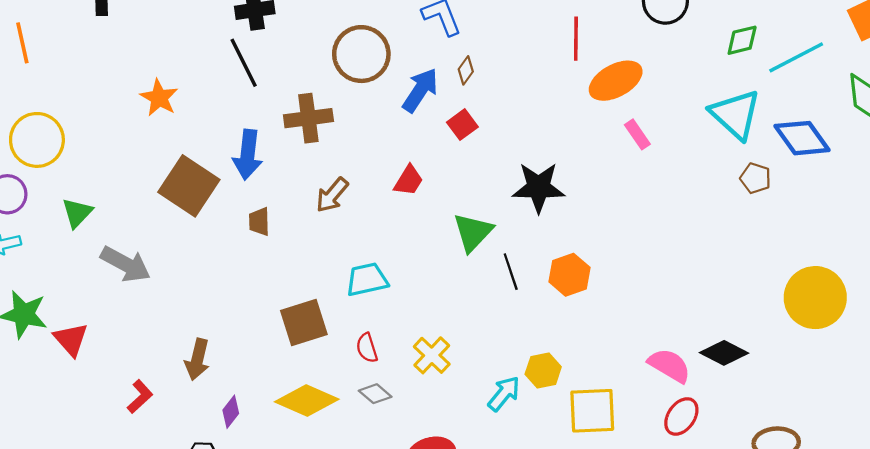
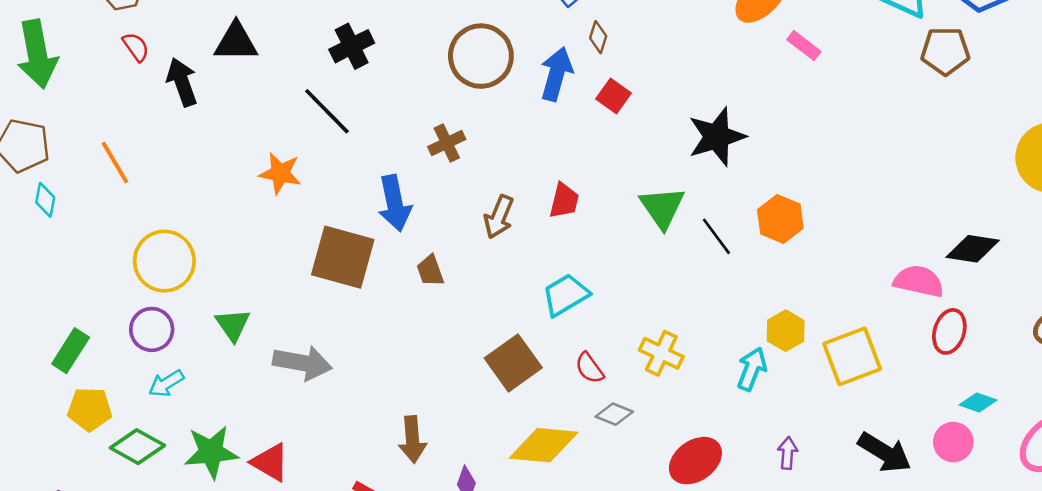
black line: (244, 63) -> (327, 111), moved
brown cross: (308, 118) -> (447, 143), size x0.7
brown pentagon: (755, 178) -> (945, 51), size x1.4
red trapezoid: (409, 180) -> (564, 201), moved

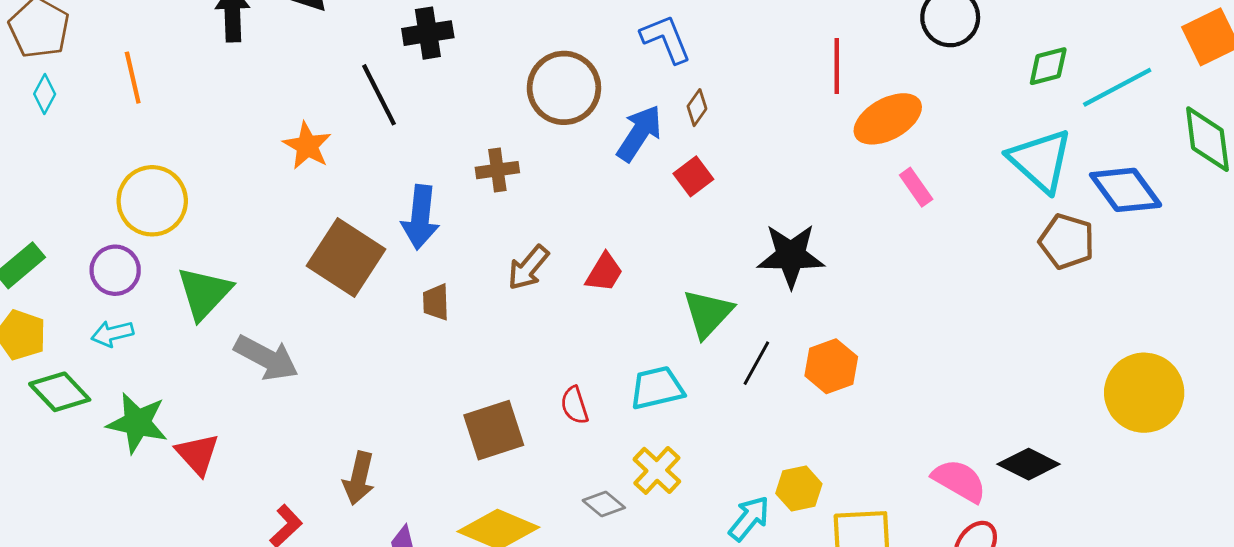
black line: (716, 236) -> (756, 363), turned 48
cyan trapezoid: (566, 295) -> (657, 388), moved
green triangle: (233, 325) -> (204, 293), size x1.4
red semicircle: (589, 368) -> (575, 405), moved
gray diamond: (614, 414) -> (604, 504), moved

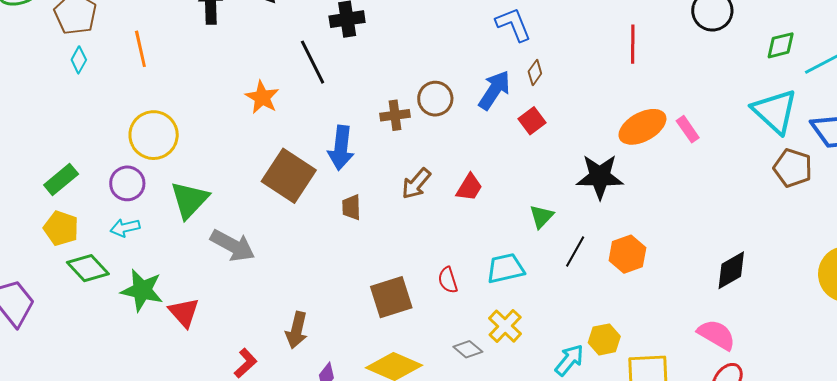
brown circle: (564, 88) -> (435, 99), moved, size x0.7
orange ellipse: (888, 119) -> (642, 127), moved
green triangle: (708, 313) -> (541, 217), size x0.7
black diamond: (1029, 464) -> (731, 270), moved, turned -57

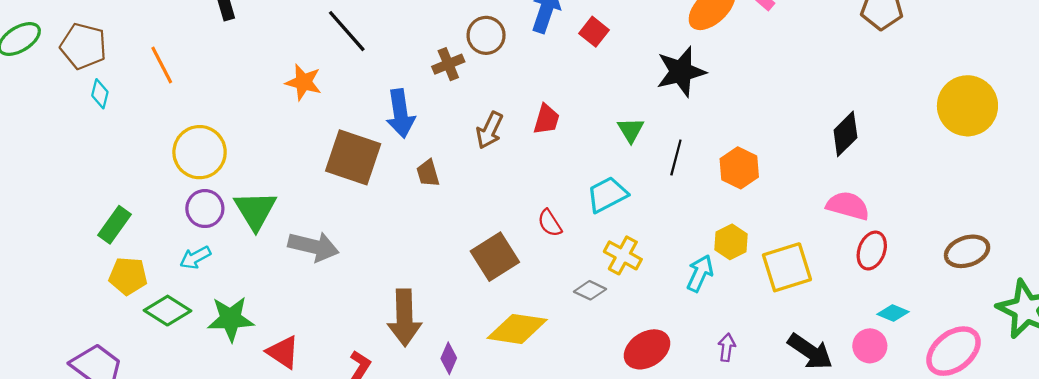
purple circle: (127, 183) -> (205, 209), moved
orange hexagon: (627, 254) -> (739, 168), moved
red triangle: (184, 312) -> (283, 352), moved
brown arrow: (297, 330) -> (404, 318), size x1.4

